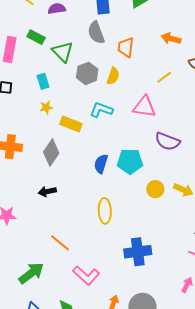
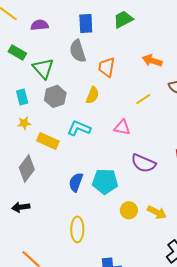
gray hexagon: (87, 73) -> (55, 96), moved
pink triangle: (144, 107) -> (122, 128), size x0.7

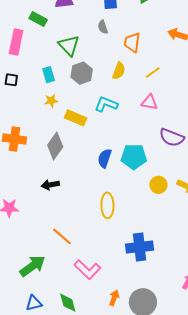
gray semicircle: (78, 51) -> (103, 27), size x0.6
green rectangle: (17, 52) -> (38, 19), moved
yellow line: (143, 99) -> (153, 72), moved

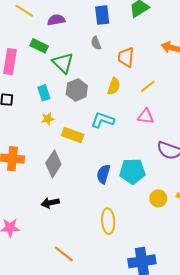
green rectangle: (38, 19) -> (39, 46), moved

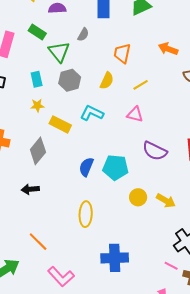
gray semicircle: (96, 43) -> (83, 35), moved, turned -136

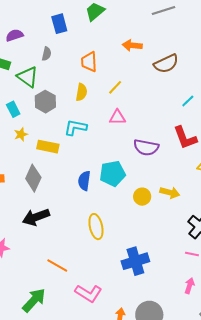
black arrow: (30, 189) -> (36, 217), size x1.5

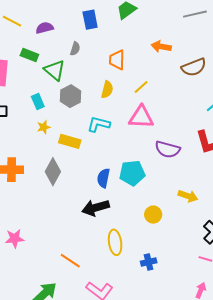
pink triangle: (117, 117) -> (141, 117), size x1.5
yellow circle: (142, 197) -> (153, 215), moved
black arrow: (36, 217) -> (96, 208), moved
yellow ellipse: (96, 227) -> (115, 242), moved
blue cross: (135, 261) -> (149, 262), size x0.6

